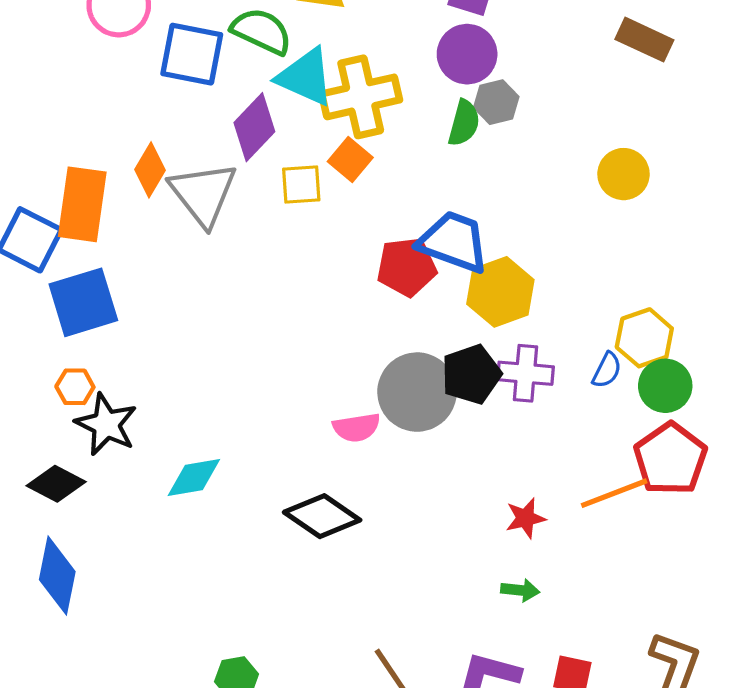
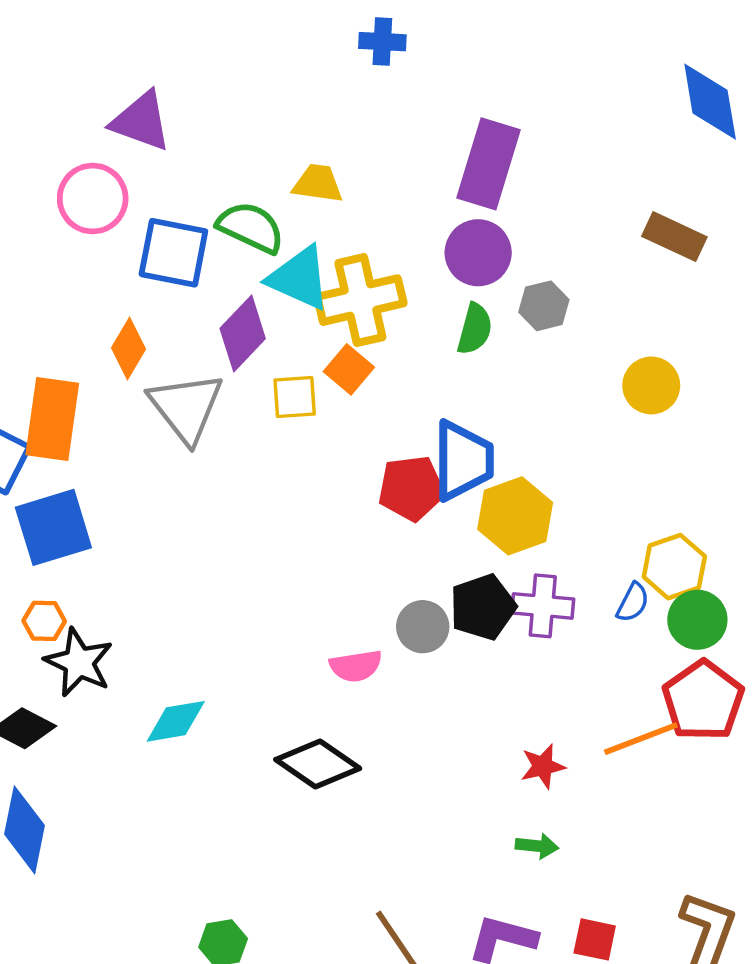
gray hexagon: (496, 102) -> (544, 306), moved
orange diamond: (150, 170) -> (128, 349), moved
blue trapezoid: (453, 242) -> (463, 460), turned 70
gray circle: (417, 392) -> (423, 627), size x0.6

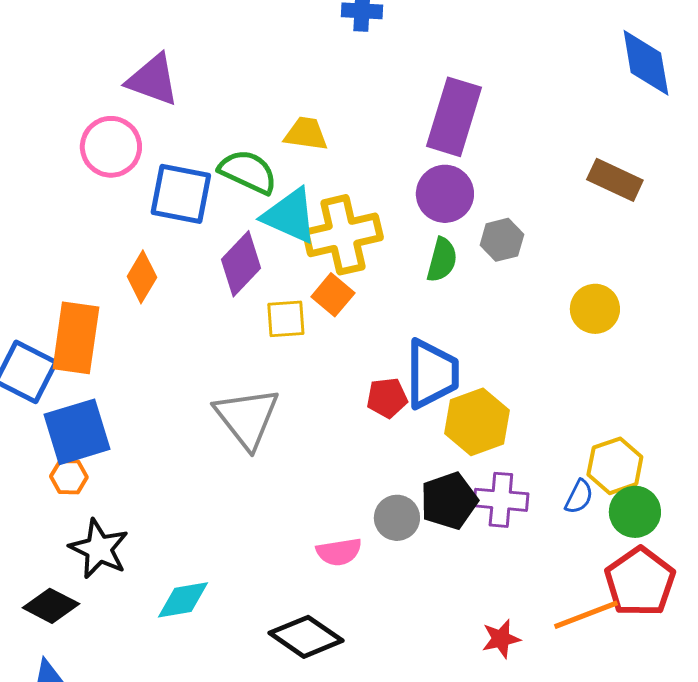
gray triangle: (186, 407) -> (247, 418), moved
red pentagon: (411, 488) -> (387, 398), size x0.7
orange hexagon: (44, 621) -> (69, 477), moved

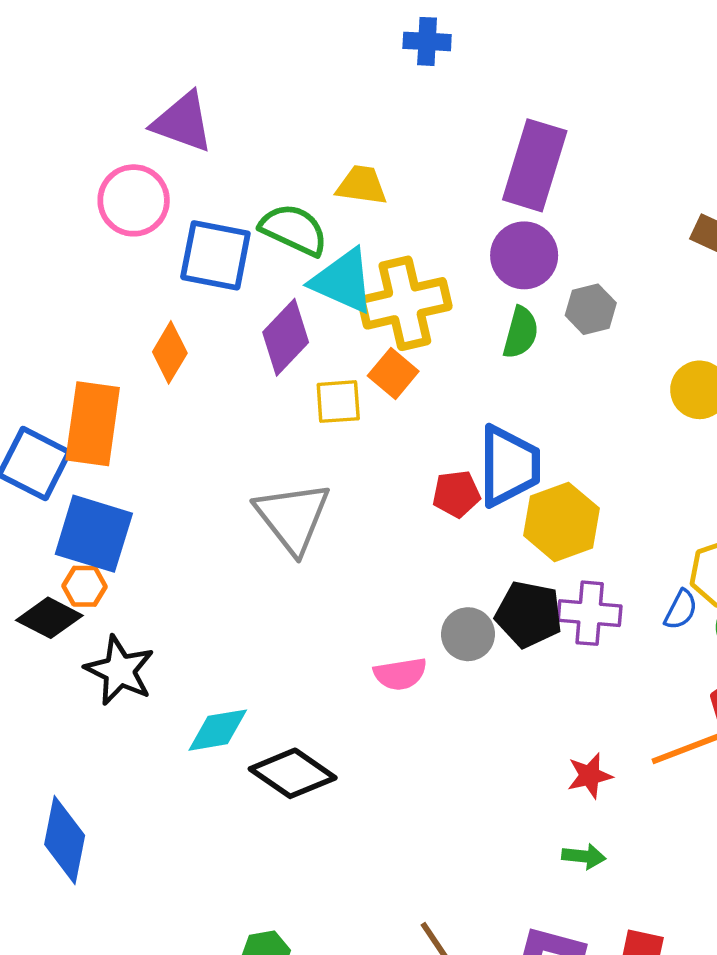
blue square: (77, 432) -> (94, 534), turned 34
black pentagon: (449, 501) -> (529, 614), turned 30
black diamond: (51, 606) -> (49, 618), moved
black diamond: (306, 637) -> (293, 773), moved

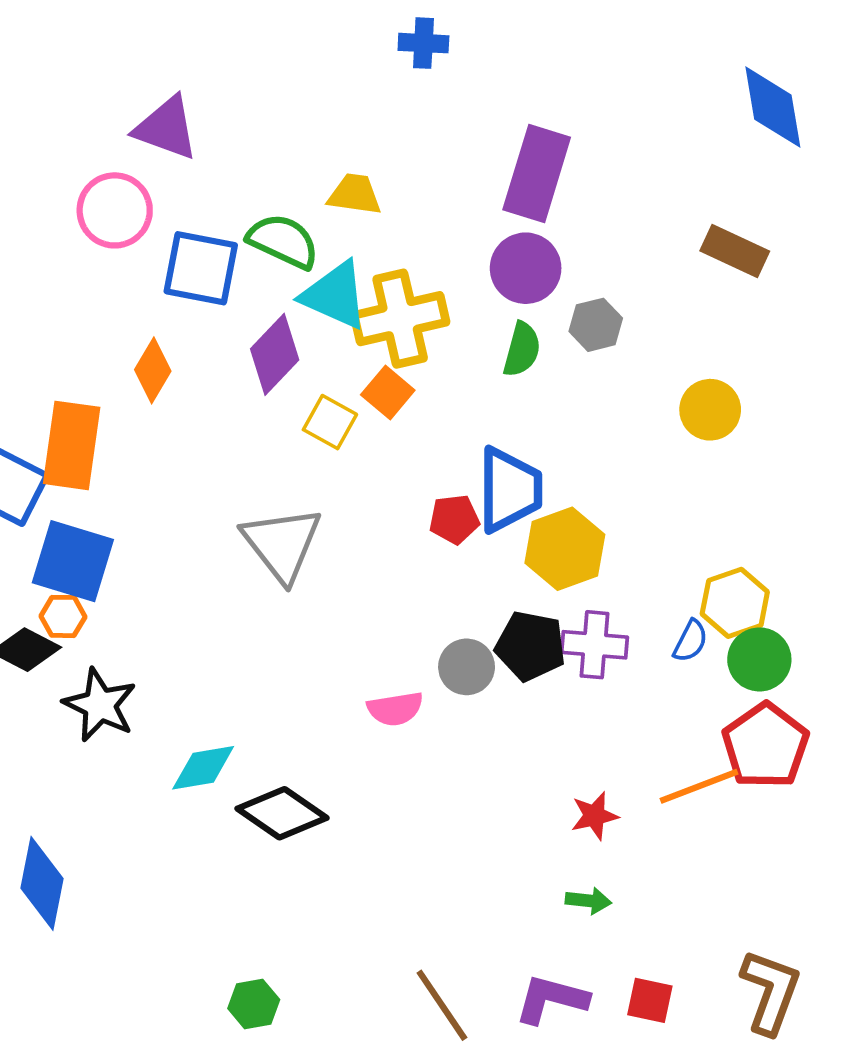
yellow square: (338, 402) -> (330, 422), turned 33

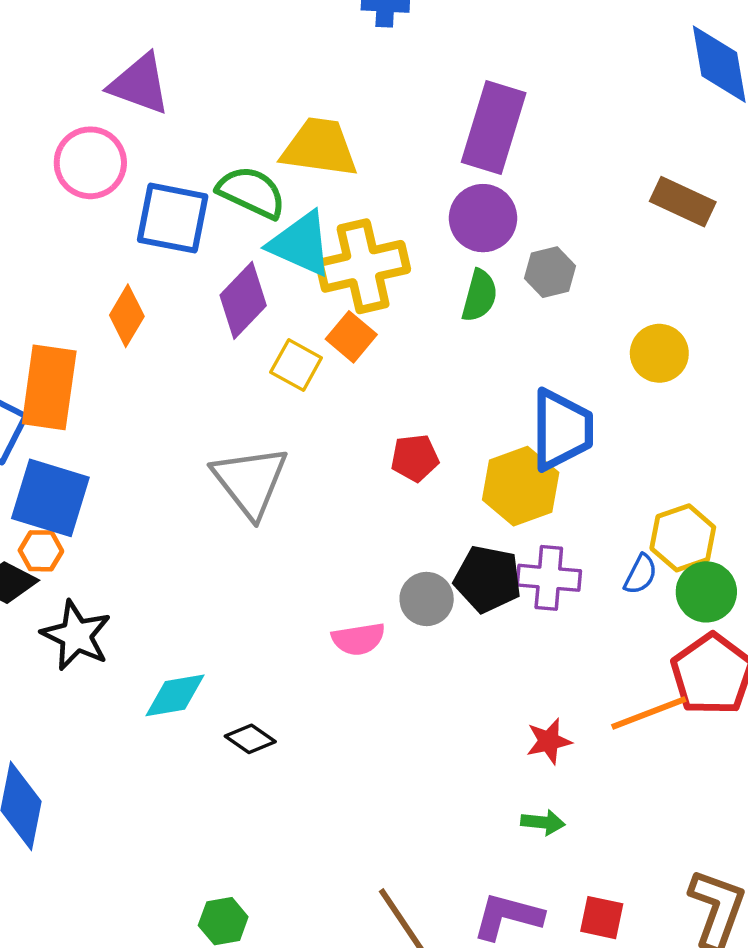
yellow trapezoid: (355, 194) -> (320, 148), size x1.5
blue trapezoid: (510, 490) -> (562, 430), moved
black diamond: (282, 813) -> (250, 739), size x0.6

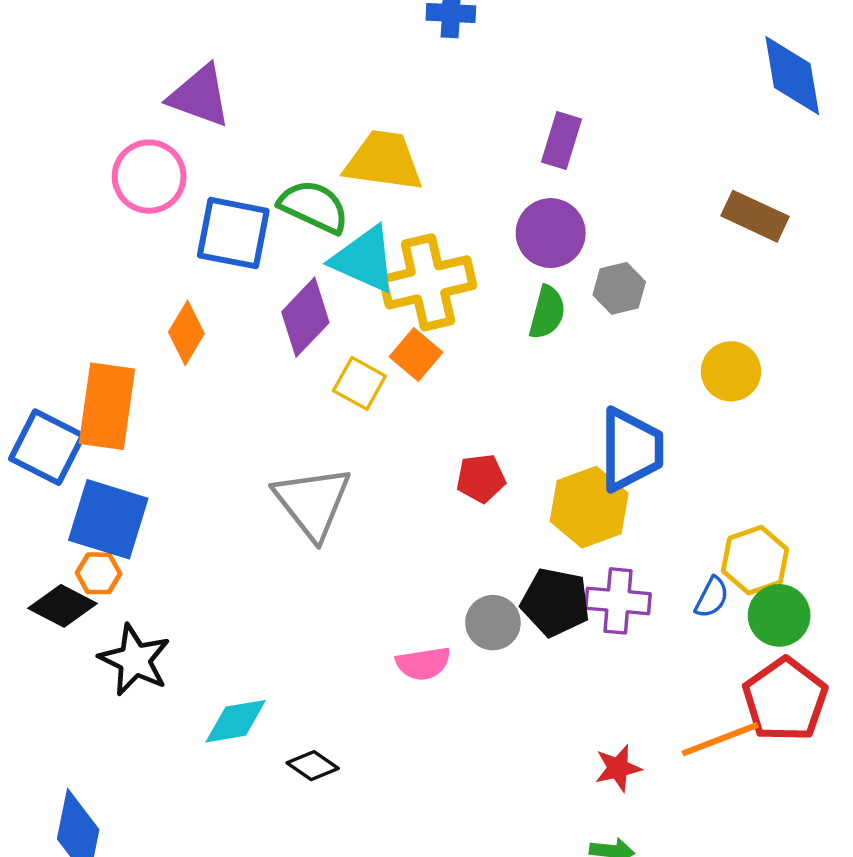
purple rectangle: (494, 128) -> (561, 140), size x0.6

